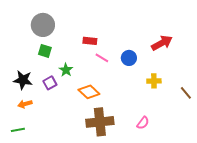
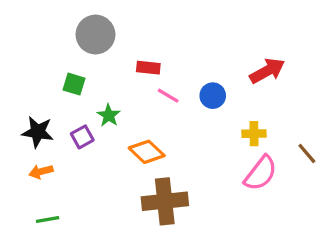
gray circle: (43, 25) -> (95, 35), moved
pink semicircle: (143, 123) -> (261, 173), moved, size x1.6
green line: (18, 130) -> (48, 219), moved

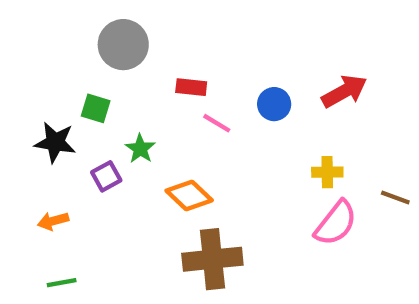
blue circle: (213, 96) -> (274, 104), moved
black star: (38, 132) -> (55, 142), moved
brown line: (307, 153) -> (395, 198), turned -30

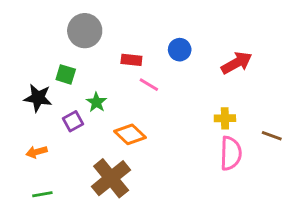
blue circle: (274, 104) -> (180, 50), moved
pink semicircle: (336, 223) -> (231, 153), turned -36
brown cross: (212, 259) -> (111, 178), moved, turned -33

